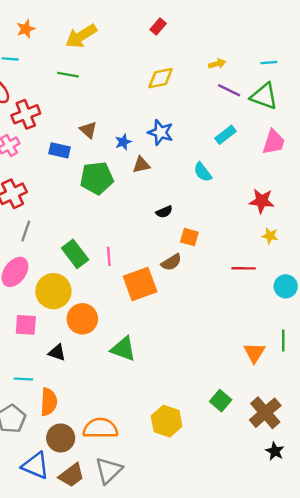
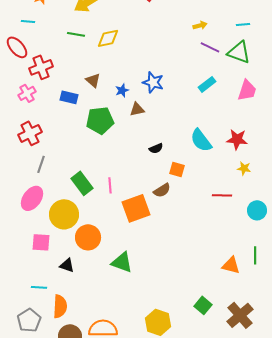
yellow diamond: (161, 78) -> (108, 38), moved
cyan semicircle: (203, 172) -> (201, 140), moved, size x1.4
orange triangle: (254, 353) -> (231, 265), turned -48

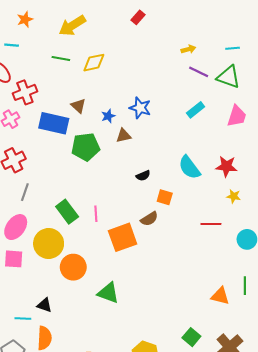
blue rectangle: (69, 97) -> (54, 123), size x1.6
pink square: (41, 242) -> (14, 259), moved
black triangle: (67, 265) -> (44, 305), moved

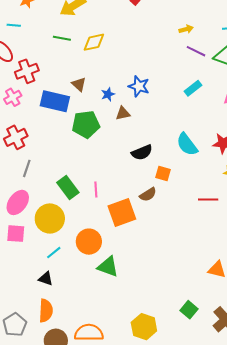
black semicircle: (143, 176) -> (142, 152), size x1.5
orange circle: (73, 267) -> (89, 242), moved
cyan line: (23, 319) -> (54, 253), moved, turned -42

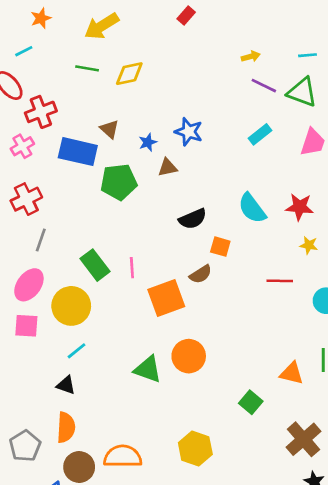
cyan line: (14, 25) -> (24, 51), turned -32
orange circle: (89, 242) -> (189, 356), moved
green square: (189, 310) -> (251, 402), moved

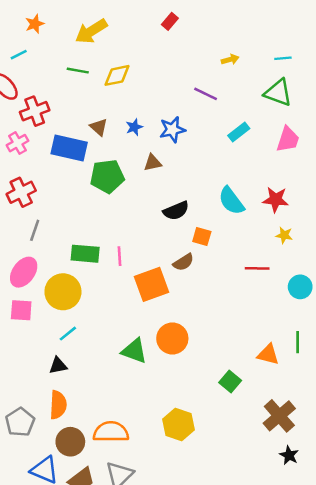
purple line: (264, 86) -> (206, 94), moved
blue star: (189, 132) -> (172, 130), turned -30
blue star: (148, 142) -> (134, 127), moved
green rectangle: (95, 265) -> (85, 254), turned -48
black triangle: (66, 385) -> (58, 366), turned -30

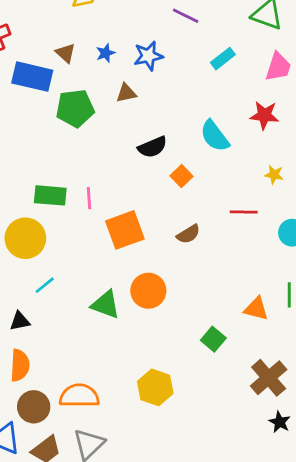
red star: (276, 200) -> (264, 115), moved
orange square: (202, 236) -> (182, 176), turned 30
brown semicircle: (183, 262) -> (188, 234), moved
cyan line: (68, 334) -> (45, 285), moved

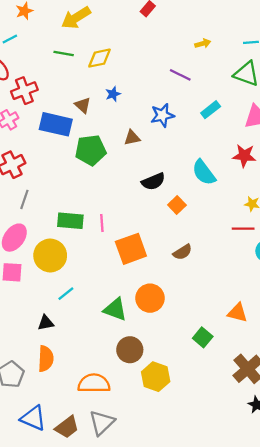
blue star: (106, 53) -> (113, 94), moved
blue star: (148, 56) -> (162, 115), moved
red line: (244, 212) -> (243, 229), moved
brown circle: (34, 407) -> (130, 350), moved

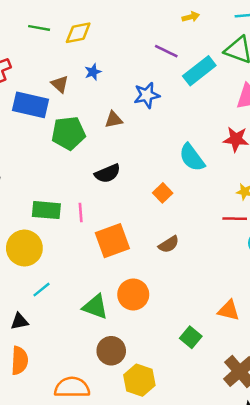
cyan rectangle: (211, 110) -> (199, 71), moved, size x1.5
black semicircle: (153, 181) -> (108, 173), moved

